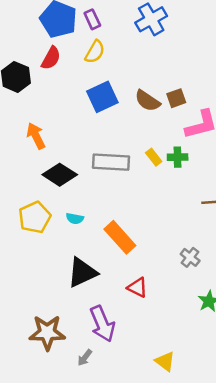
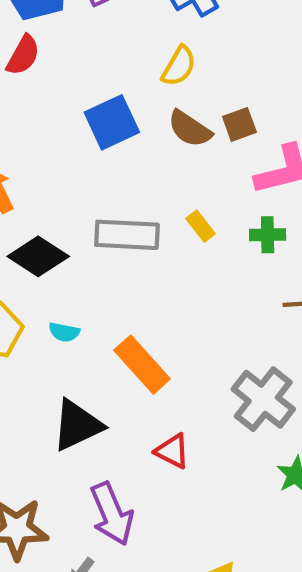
yellow semicircle: (95, 52) -> (179, 66), moved
green cross: (178, 157) -> (268, 235), moved
gray cross: (190, 257) -> (263, 399), size x1.8

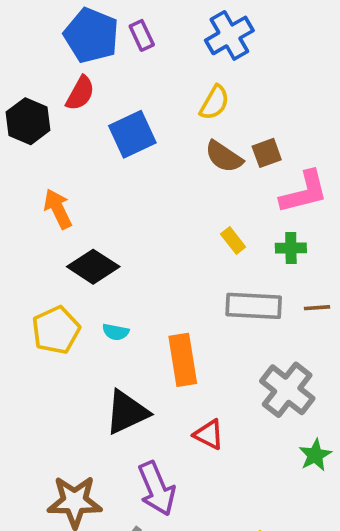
blue square: (112, 122) -> (132, 134), moved
gray rectangle: (127, 235) -> (254, 306), moved
orange rectangle: (142, 365) -> (183, 360), turned 33

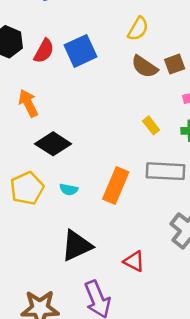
red semicircle: (80, 93) -> (44, 51), moved
orange rectangle: (183, 360) -> (116, 186), moved, turned 32

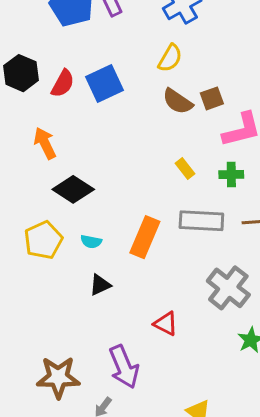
black triangle: (77, 246) -> (100, 285), moved, size x0.6

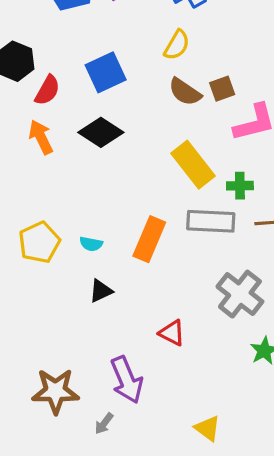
red semicircle: (63, 84) -> (47, 90), moved
yellow rectangle: (185, 169) -> (193, 165), size x2.0
green cross: (231, 174) -> (240, 186), moved
black diamond: (73, 189) -> (101, 132), moved

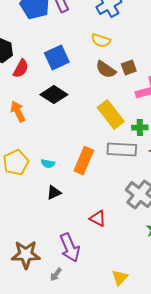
yellow semicircle: (177, 45) -> (101, 41), turned 78
orange arrow: (41, 137) -> (18, 112), moved
yellow triangle: (208, 428) -> (120, 278), turned 36

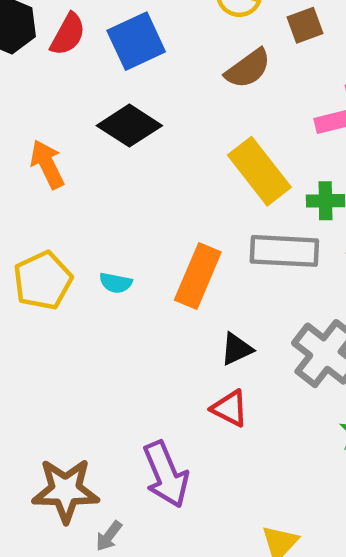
brown square: (129, 68) -> (305, 25), moved
red semicircle: (21, 69) -> (68, 34), moved
brown semicircle: (106, 70) -> (248, 69), turned -70
black triangle: (54, 193) -> (237, 349), moved
gray arrow: (56, 275) -> (109, 536), moved

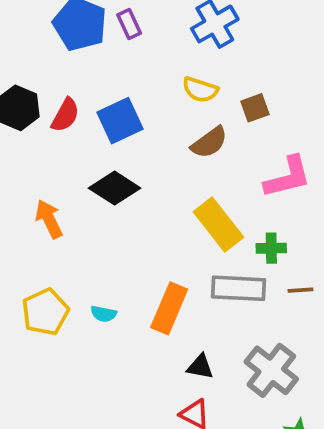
black triangle: (237, 349) -> (200, 367), turned 36

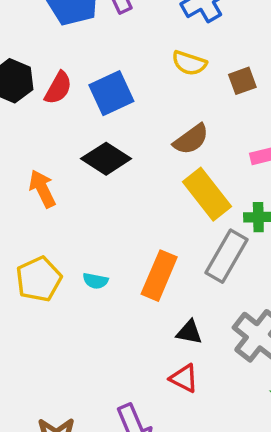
brown semicircle: (209, 142) -> (191, 139), moved
gray rectangle: (238, 288) -> (226, 256), turned -63

